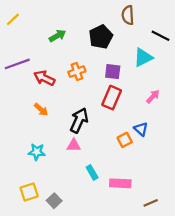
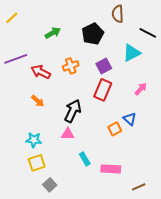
purple square: (113, 72) -> (104, 66), turned -35
yellow square: (29, 192) -> (37, 163), moved

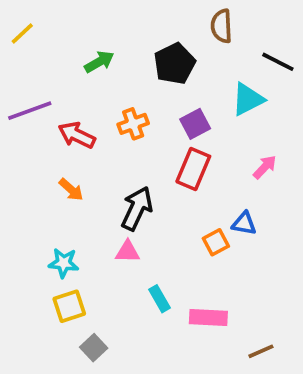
blue triangle: (130, 119) -> (244, 223), turned -32

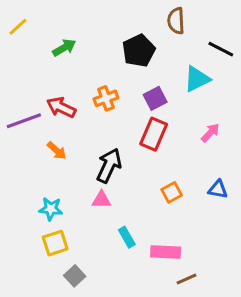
green arrow: (99, 62) -> (64, 48), moved
purple line: (30, 111) -> (24, 121), moved
blue triangle: (244, 223) -> (218, 189), moved
brown line: (261, 351) -> (186, 279), moved

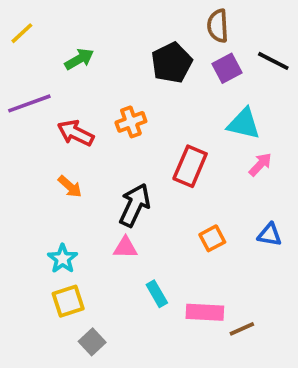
cyan triangle: (197, 79) -> (244, 124), moved, turned 40
purple square: (155, 98) -> (227, 68), moved
purple line: (24, 121) -> (29, 103), moved
cyan star: (51, 209) -> (63, 259), turned 30
brown line: (186, 279) -> (242, 329), moved

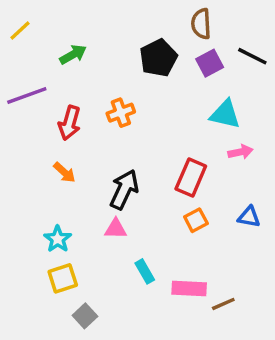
red arrow: (76, 133) -> (70, 123), turned -100
pink arrow: (260, 164) -> (240, 152), turned 35
red rectangle: (190, 166) -> (191, 178), moved

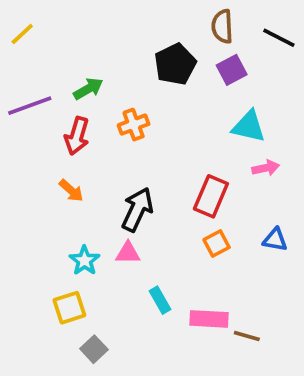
green arrow: (73, 55) -> (88, 89), moved
black line: (252, 56) -> (279, 38), moved
cyan star: (58, 239) -> (84, 260), moved
brown line: (223, 304) -> (247, 336), turned 40

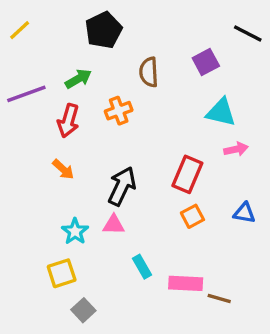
brown semicircle: (222, 26) -> (149, 72), moved
black pentagon: (175, 64) -> (104, 30), moved

